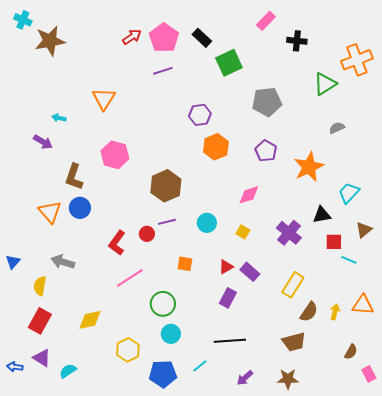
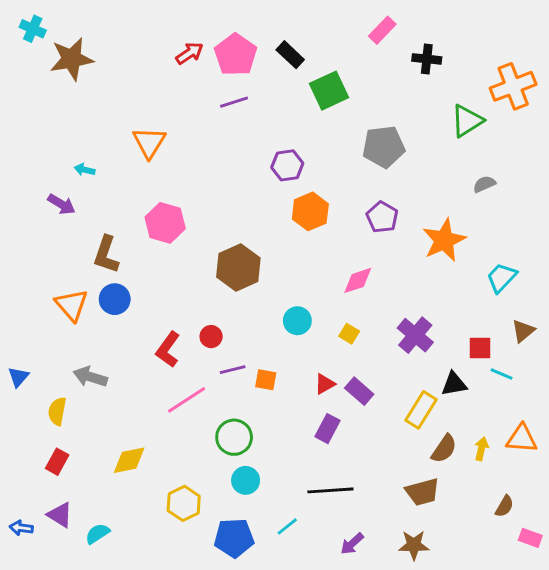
black triangle: (322, 215) -> (454, 384), moved
purple line: (167, 222) -> (233, 370), moved
red rectangle: (40, 321) -> (57, 462), size x0.7
pink rectangle: (369, 374) -> (530, 538), turned -42

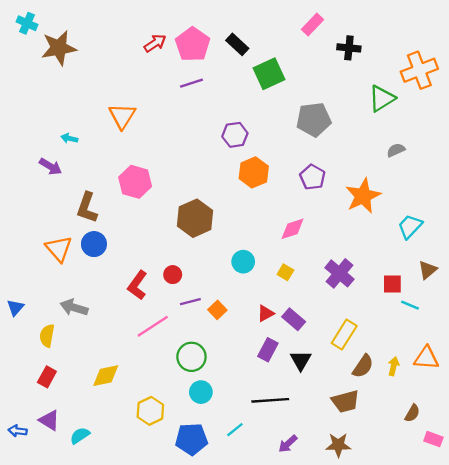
orange square: (266, 380) -> (217, 310), turned 36
black triangle: (454, 384) -> (301, 360), moved, turned -50

